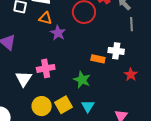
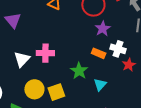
purple star: (58, 33) -> (103, 29), moved
red star: (131, 75) -> (129, 65), moved
cyan triangle: (88, 106) -> (100, 85), moved

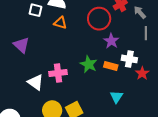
white triangle: (22, 59) -> (36, 82), turned -30
green star: (79, 71) -> (89, 64), moved

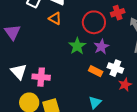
green star: (89, 64) -> (77, 46), moved
pink cross: (58, 73) -> (41, 77), moved

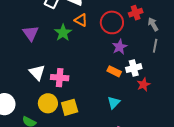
orange triangle: (55, 18) -> (81, 20), moved
green star: (77, 46) -> (63, 33), moved
white cross: (115, 68) -> (134, 68), turned -35

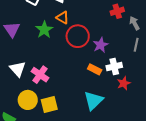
red circle: (112, 22) -> (78, 36), moved
pink cross: (60, 78) -> (40, 75), turned 30
cyan triangle: (114, 103) -> (94, 101), size x1.5

